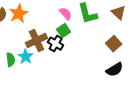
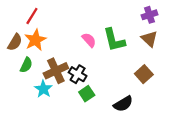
green square: (64, 31) -> (87, 94), moved
green semicircle: (11, 60) -> (26, 65), moved, turned 32
black semicircle: (115, 70) -> (123, 104), moved

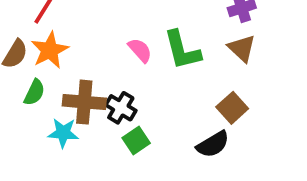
brown cross: (56, 71) -> (84, 102), turned 30
cyan star: (43, 89) -> (63, 133), turned -30
black semicircle: (123, 104) -> (213, 144), moved

